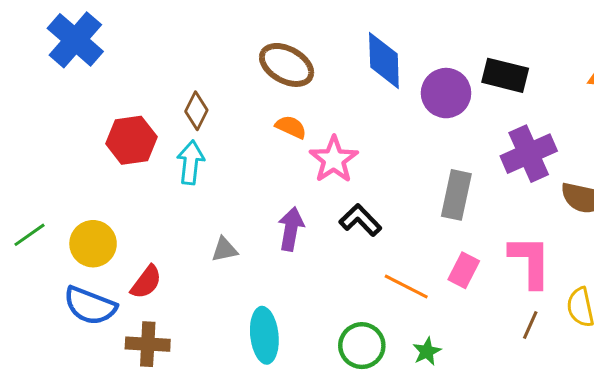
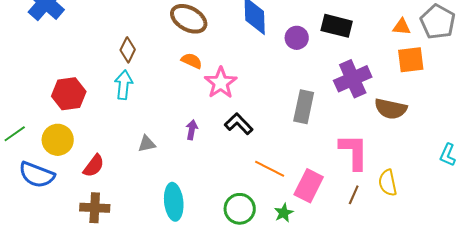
purple circle: (446, 93) -> (297, 38), size x0.7
red hexagon: (131, 140) -> (69, 94), moved
purple arrow: (291, 229) -> (192, 130), size x0.7
pink rectangle: (464, 270) -> (309, 186), moved, size x1.4
blue semicircle: (90, 306) -> (37, 175), moved

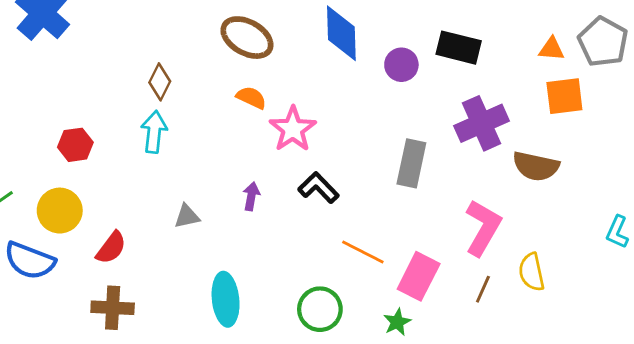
red hexagon: (69, 94) -> (75, 145), size x0.7
pink L-shape: (354, 152) -> (483, 228), turned 30
green star: (284, 213) -> (397, 322), moved

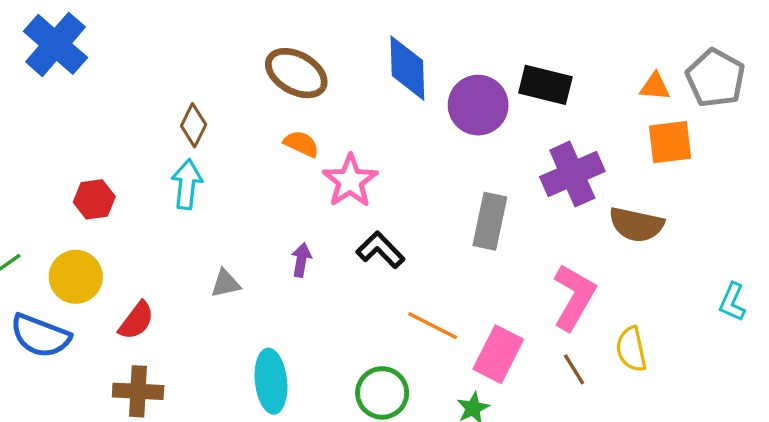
purple circle: (401, 65) -> (478, 105), size x1.5
brown line: (483, 289) -> (574, 369), turned -56

